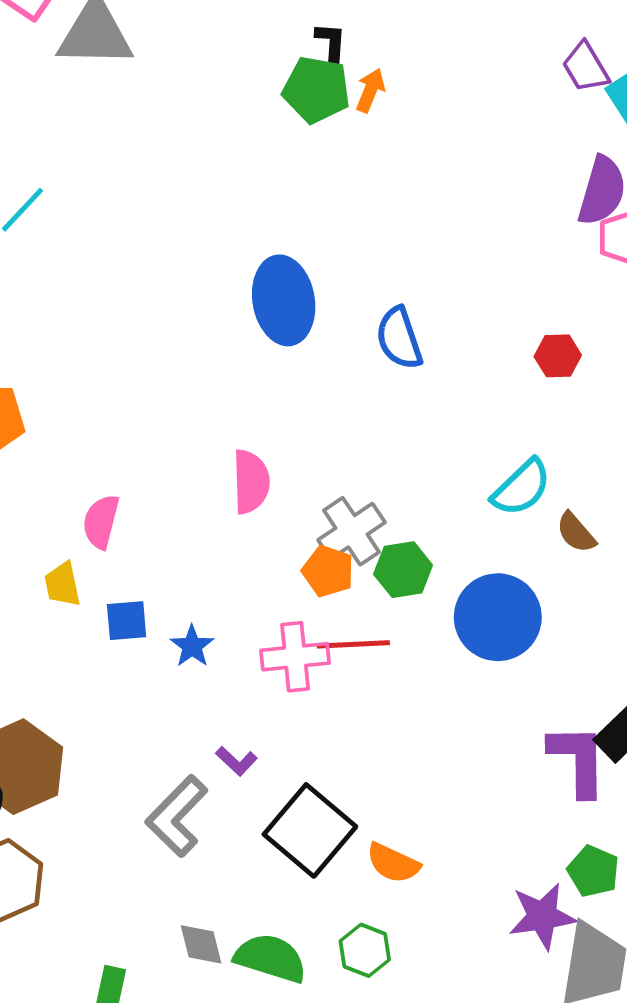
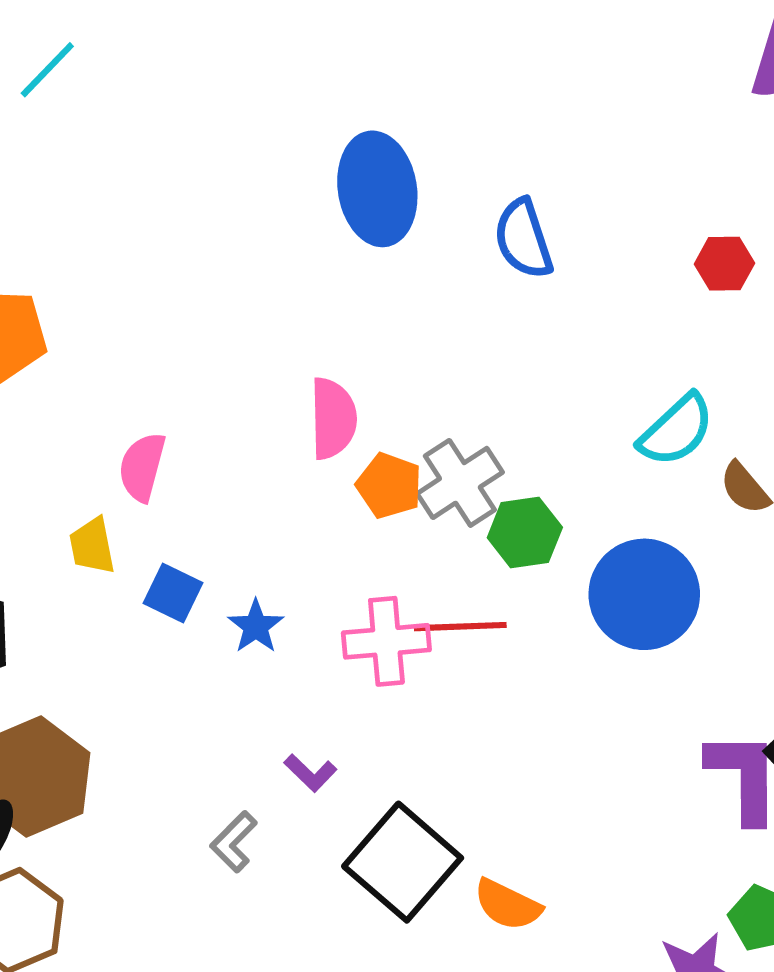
orange pentagon: (328, 571) -> (389, 486), moved
blue square: (127, 621) -> (173, 593), turned 30
gray L-shape: (177, 816) -> (234, 842), size x0.6

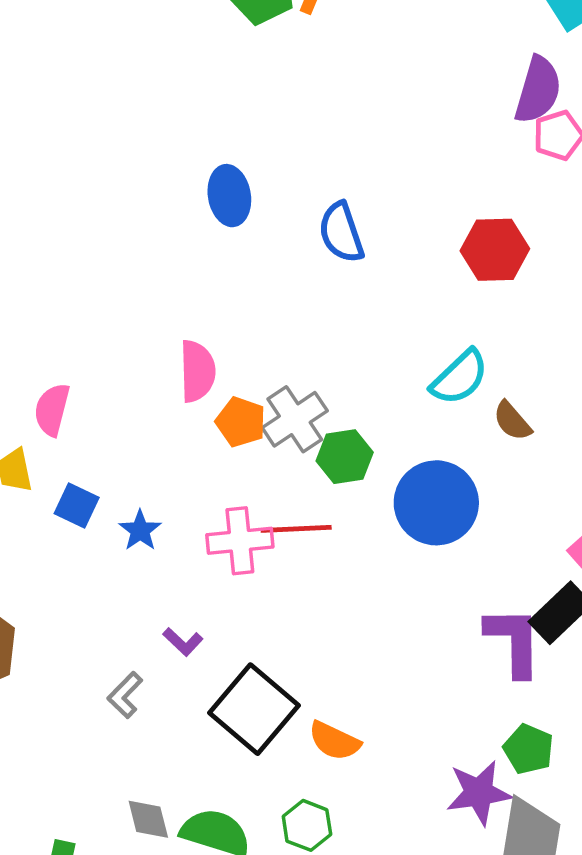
blue ellipse: (377, 189) -> (229, 196), size x0.7
red hexagon: (724, 264) -> (495, 250), size x1.5

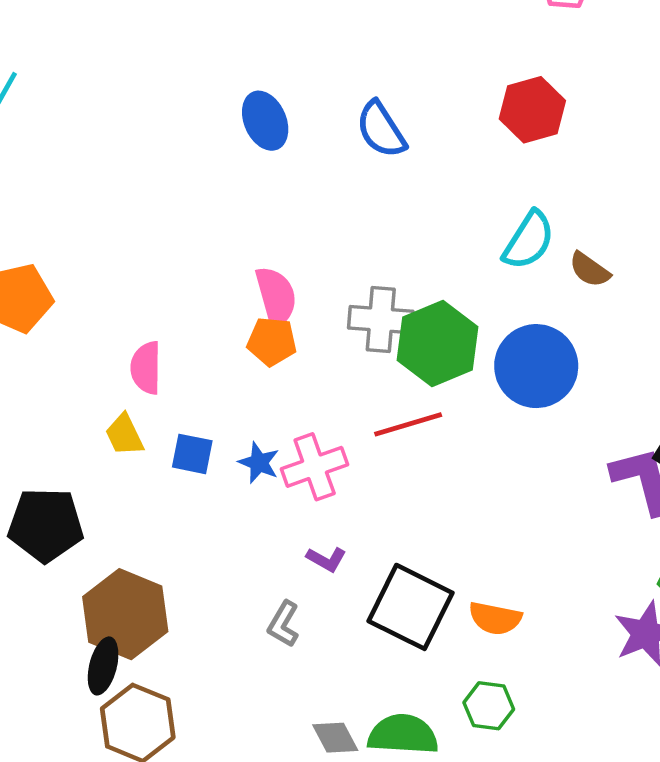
gray cross: (295, 419) -> (381, 320), turned -38
orange pentagon: (241, 422) -> (272, 342), moved
green hexagon: (345, 457) -> (437, 343), size x1.5
pink cross: (240, 541) -> (315, 467), moved

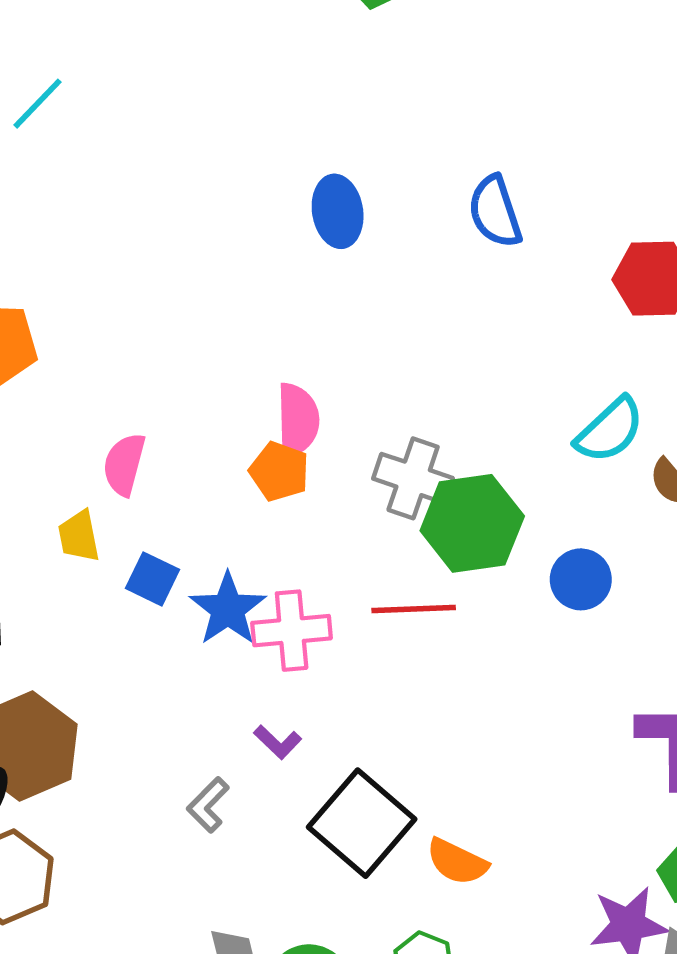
blue semicircle: (381, 130) -> (495, 212), moved
blue circle: (536, 366) -> (581, 579), size x0.6
blue star: (259, 463) -> (228, 609), size x1.5

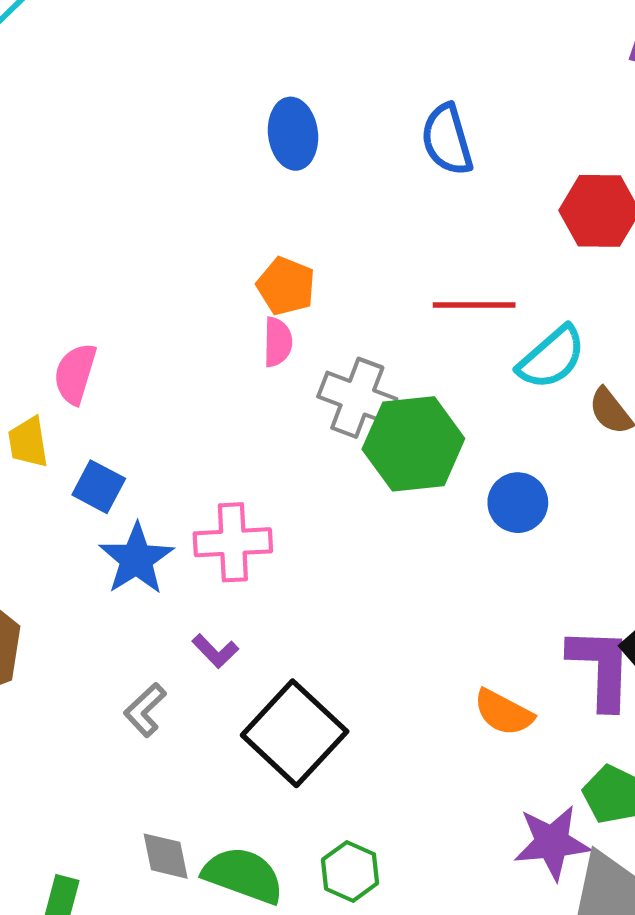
pink semicircle: (298, 420) -> (278, 342), moved, size x0.7
orange pentagon: (279, 471) -> (286, 286), moved
blue star: (228, 609) -> (136, 559), moved
red line: (414, 609) -> (474, 305), moved
orange semicircle: (457, 862) -> (504, 712), moved

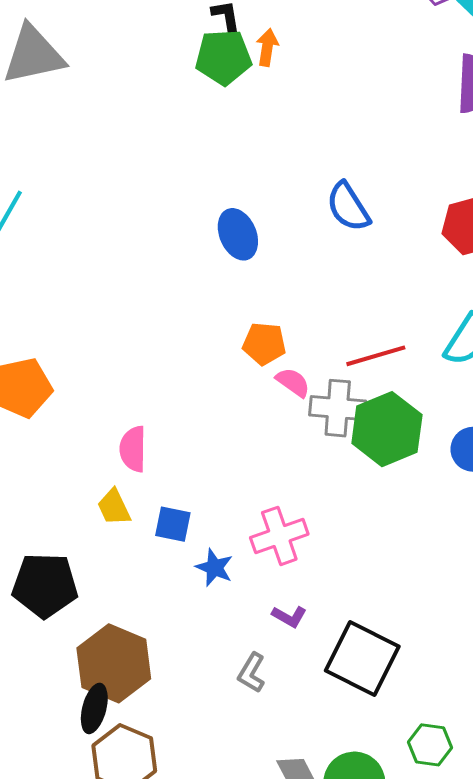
red line: (474, 305) -> (376, 356), moved
pink semicircle: (278, 342) -> (293, 382), moved, turned -39
blue star: (136, 559) -> (214, 568), size x0.7

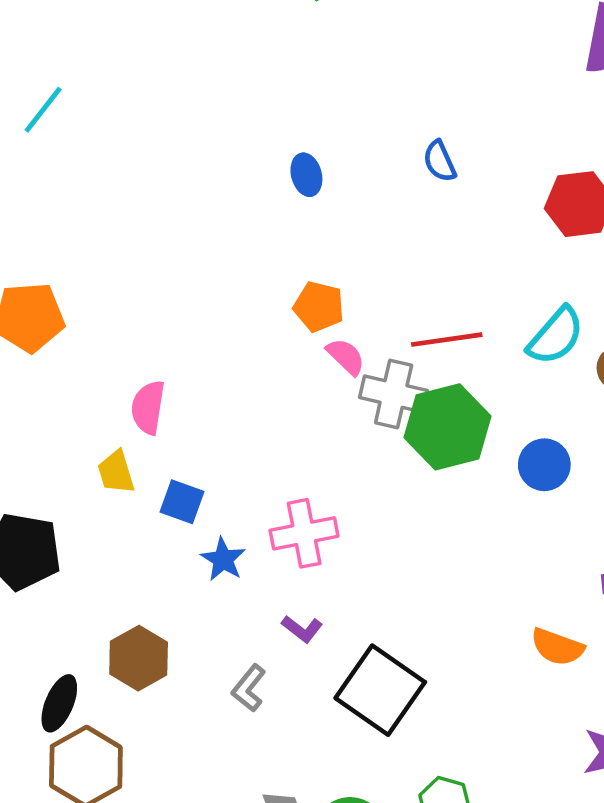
blue semicircle: (348, 207) -> (440, 161), size x0.7
blue ellipse: (238, 234) -> (306, 175), size x0.7
brown hexagon: (114, 663) -> (139, 658), moved, size x0.7

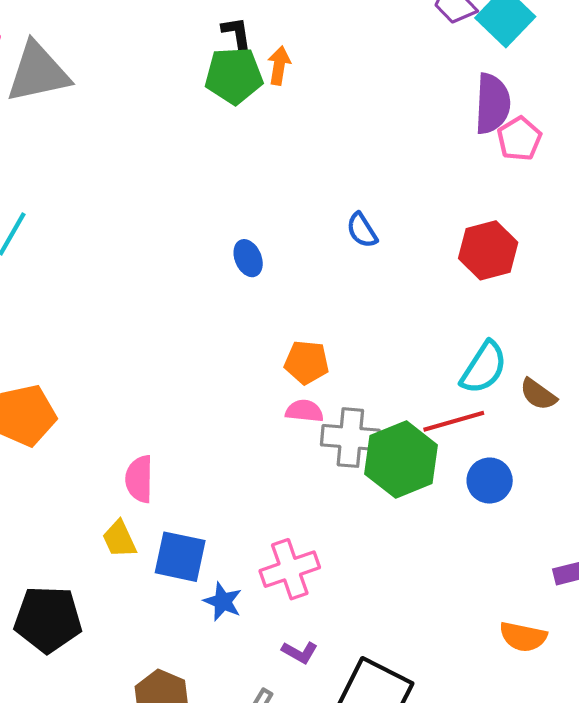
orange pentagon: (319, 307) -> (307, 362), moved
red line: (447, 340) -> (454, 421), moved
pink semicircle: (346, 357) -> (304, 411), turned -30
blue square: (182, 502) -> (180, 557), size x1.4

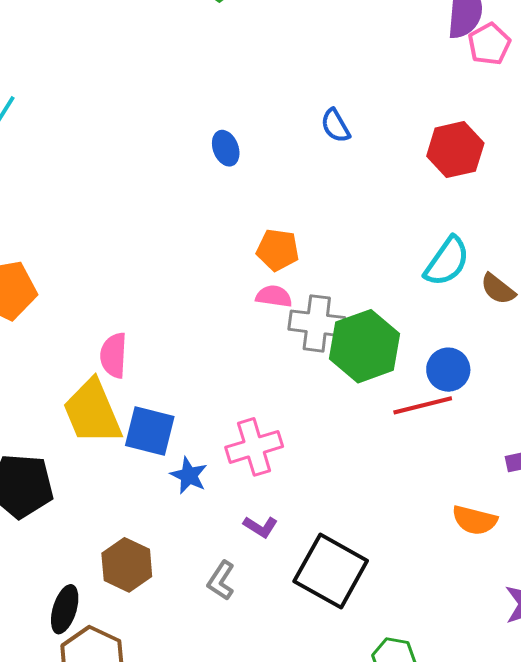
red line: (454, 421) -> (423, 405), moved
yellow trapezoid: (119, 539) -> (92, 412), size x1.8

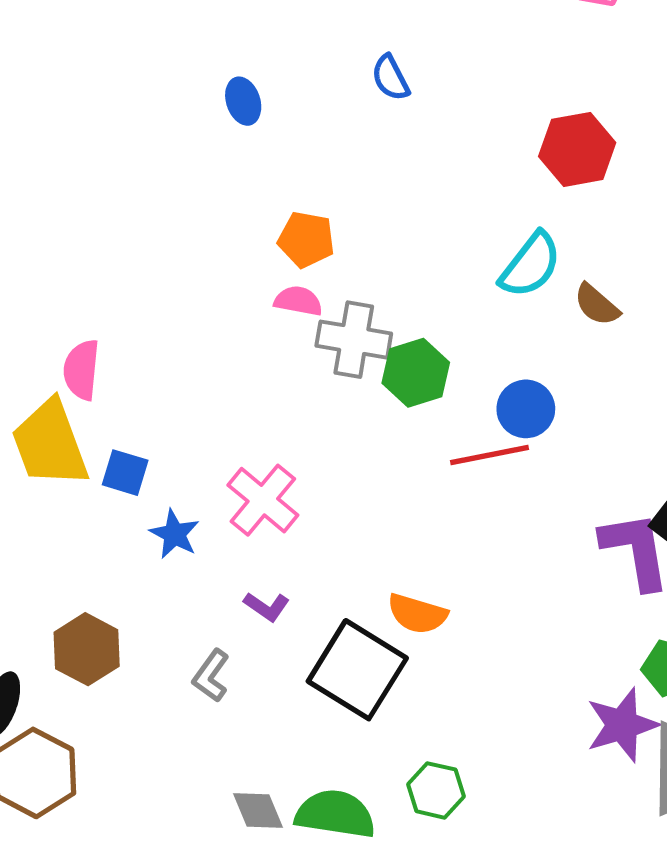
red hexagon: (455, 150) -> (577, 149), moved
green hexagon: (364, 346) -> (416, 373), size x0.7
blue square: (150, 431) -> (125, 473), size x0.7
pink cross: (254, 447) -> (263, 500), turned -36
orange semicircle: (475, 520) -> (417, 614), moved

